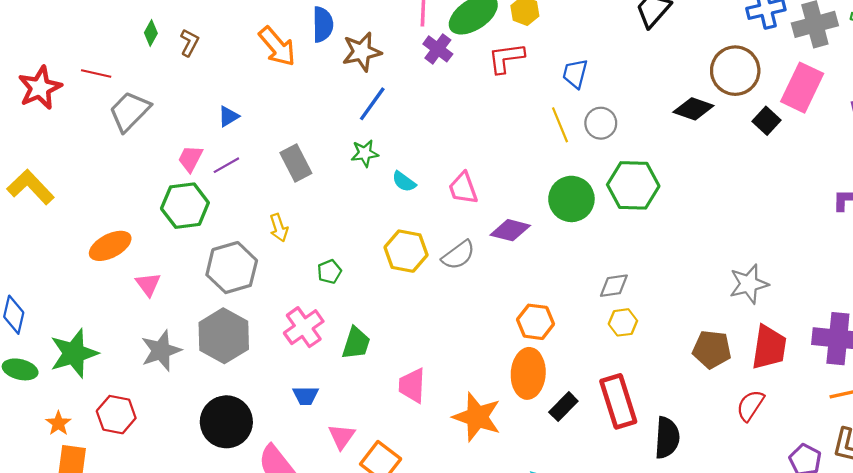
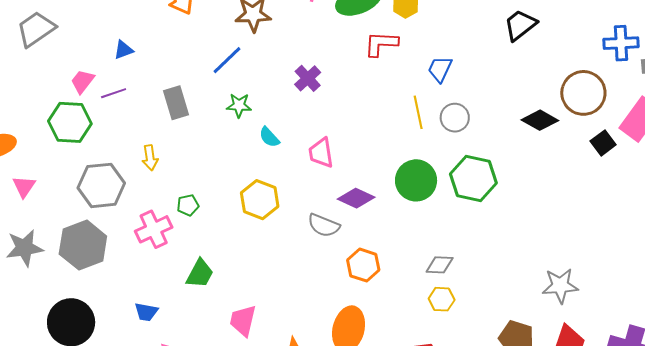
purple cross: (438, 49) -> (308, 78), moved
blue line: (372, 104) -> (227, 60), moved
gray semicircle: (458, 255) -> (324, 225), moved, turned 48
orange hexagon: (535, 322) -> (363, 265), moved
pink cross: (304, 327) -> (154, 229), moved

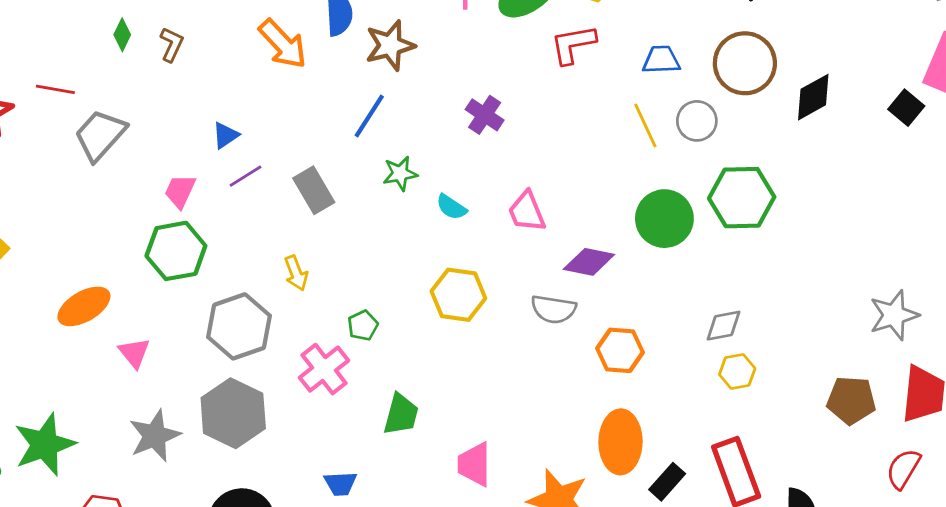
blue trapezoid: (440, 69) -> (661, 60), turned 76
purple line: (114, 93) -> (245, 176), moved
brown circle: (583, 93) -> (745, 63), moved
black diamond: (540, 120) -> (813, 97), turned -45

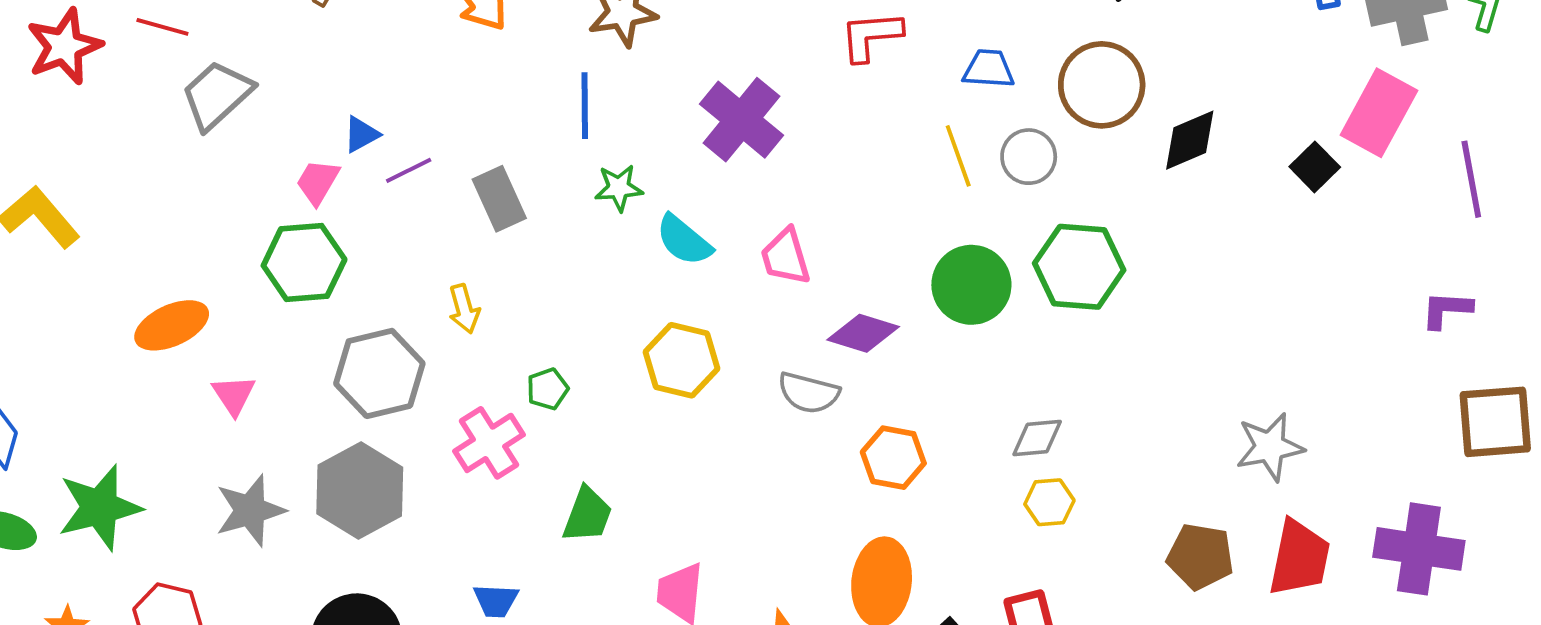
purple cross: (485, 115) -> (741, 120), size x1.6
blue line: (369, 116) -> (585, 106), turned -39
blue triangle: (226, 135) -> (361, 134), moved
cyan semicircle: (451, 207) -> (684, 240), size x1.4

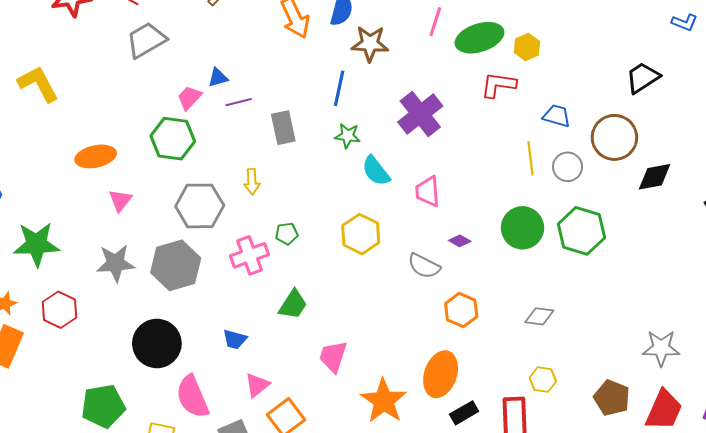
purple diamond: (863, 333) -> (460, 241), size x0.6
yellow hexagon: (1049, 502) -> (543, 380), moved

